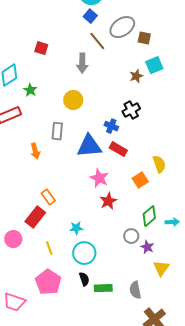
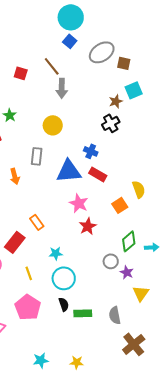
brown line: (97, 41) -> (52, 66), moved
black cross: (131, 110) -> (111, 123), moved
orange rectangle: (48, 197) -> (37, 222), moved

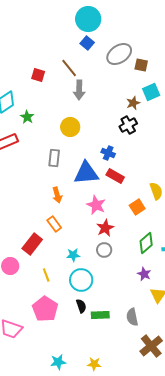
orange arrow: (15, 176) -> (57, 195), moved
gray circle: (111, 261) -> (104, 250), moved

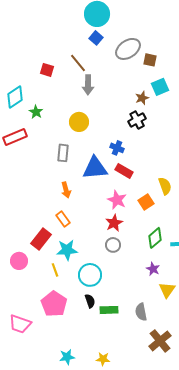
pink star: (96, 205) -> (117, 200), moved
cyan star: (73, 255) -> (67, 250), moved, size x1.5

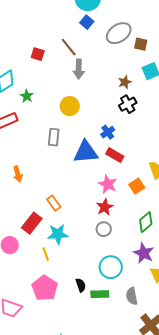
brown star: (142, 98) -> (125, 82), moved
blue cross: (117, 148) -> (108, 132), turned 32
orange arrow: (66, 190) -> (18, 174), moved
purple star: (153, 269) -> (144, 253), size x1.5
cyan circle: (90, 275) -> (111, 267), moved

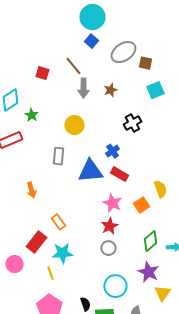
brown star: (125, 82) -> (110, 90), moved
orange arrow: (18, 174) -> (31, 190), moved

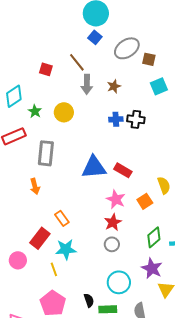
black cross: (132, 123) -> (136, 119), turned 36
yellow circle: (74, 125) -> (64, 112), moved
blue cross: (112, 151) -> (116, 119), moved, turned 32
gray rectangle: (58, 156) -> (46, 153), moved, size x1.4

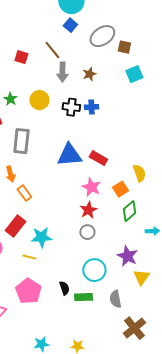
black cross: (136, 119) -> (71, 107), moved
orange rectangle: (62, 218) -> (24, 193), moved
green diamond: (154, 237) -> (129, 211), moved
yellow line: (54, 269) -> (29, 257), turned -56

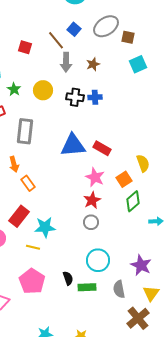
blue square: (70, 25) -> (74, 29), moved
purple star: (127, 256) -> (141, 265), moved
yellow triangle: (141, 277) -> (151, 293), moved

